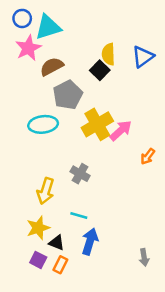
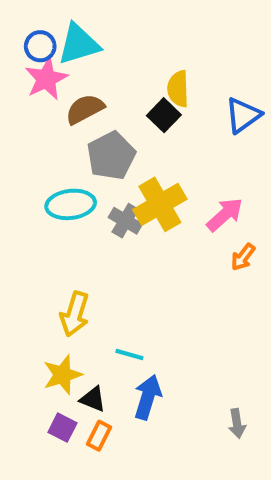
blue circle: (22, 18) -> (40, 46), moved
blue triangle: (143, 57) -> (243, 115), moved
pink arrow: (121, 131) -> (225, 215), moved
gray cross: (80, 174) -> (125, 221), moved

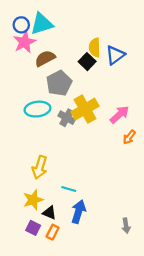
blue triangle: (243, 115) -> (115, 55), moved

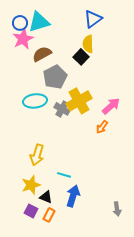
blue triangle: (115, 55) -> (93, 19), moved
orange arrow: (129, 137) -> (102, 127), moved

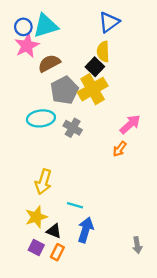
yellow cross: (79, 101) -> (93, 89), moved

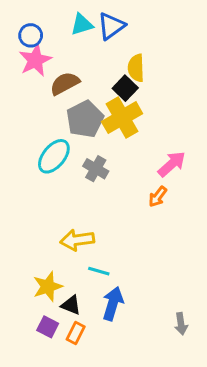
blue triangle: (109, 22) -> (111, 26), moved
cyan triangle: (46, 26) -> (82, 25), moved, size x0.7
cyan ellipse: (41, 118) -> (54, 156), turned -44
yellow arrow: (43, 182) -> (77, 240), moved, turned 65

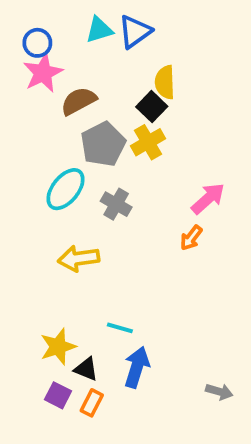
yellow cross: (122, 118) -> (148, 142), size x0.7
yellow arrow: (77, 240) -> (79, 258), moved
gray arrow: (181, 324) -> (219, 392), turned -65

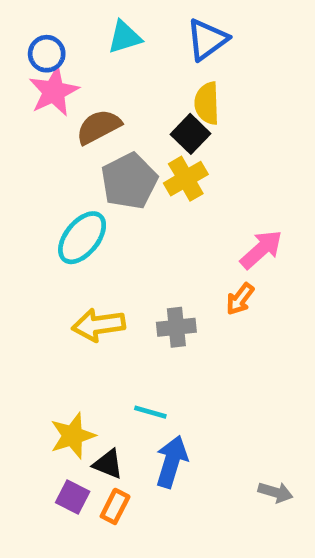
blue triangle: (135, 32) -> (207, 40), moved
gray cross: (116, 204) -> (176, 327), moved, turned -36

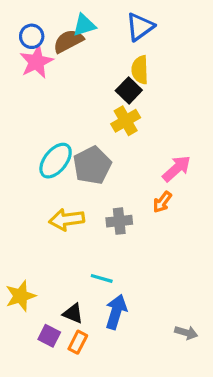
brown semicircle: (99, 127) -> (68, 41), moved
gray pentagon: (129, 181) -> (92, 165), moved
yellow star: (73, 436) -> (20, 296), moved

